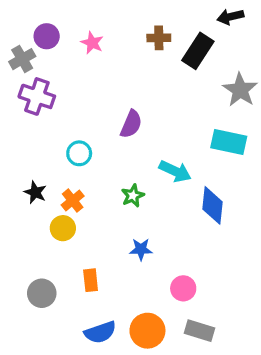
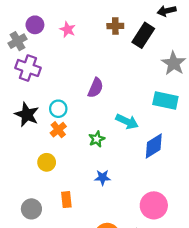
black star: (35, 192) -> (27, 115), moved, size x1.5
orange cross: (73, 201) -> (58, 130), moved
blue diamond: (213, 205) -> (154, 146), turned 52
pink circle: (183, 288) -> (154, 205), moved, size x1.5

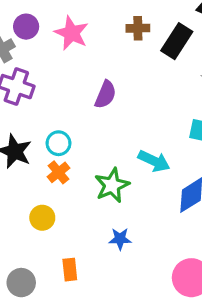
pink star: (68, 29) -> (71, 33), size x1.5
purple semicircle: (96, 88) -> (105, 95), moved
green star: (97, 139) -> (112, 185), size x1.5

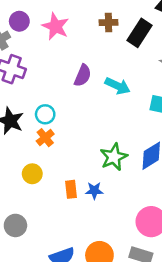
cyan arrow: (154, 161) -> (118, 86), moved
green star: (112, 185) -> (114, 157), moved
orange rectangle: (70, 270) -> (71, 189), moved

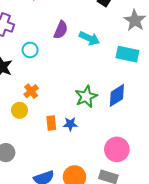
cyan circle: (45, 114) -> (30, 50), moved
orange cross: (45, 138) -> (31, 91), moved

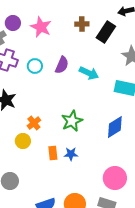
cyan circle: (30, 50) -> (35, 66), moved
green star: (86, 97) -> (72, 121), moved

